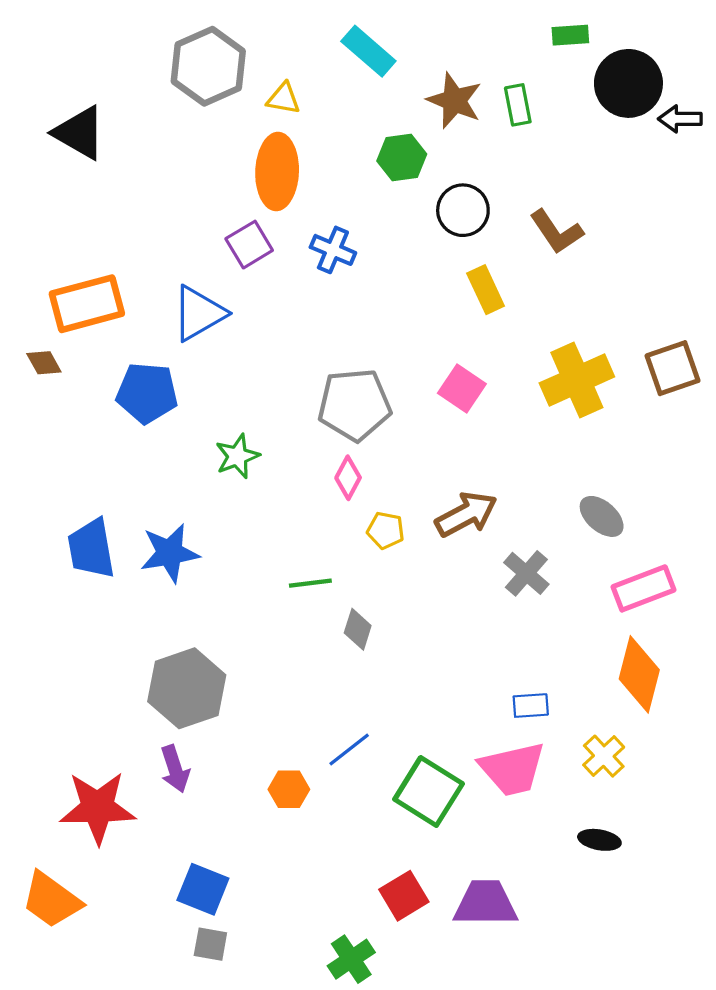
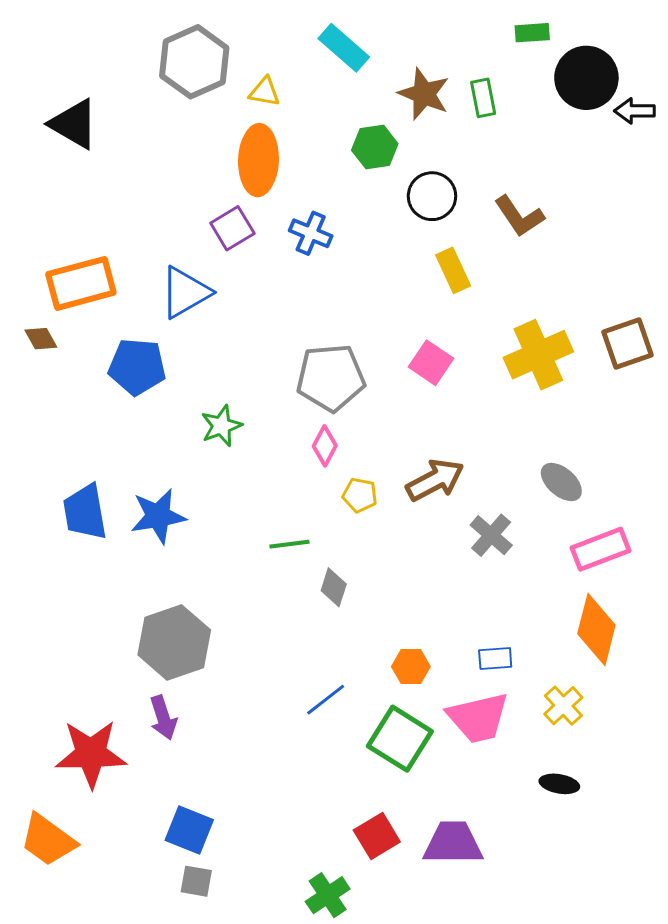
orange hexagon: (289, 789) -> (411, 667), moved

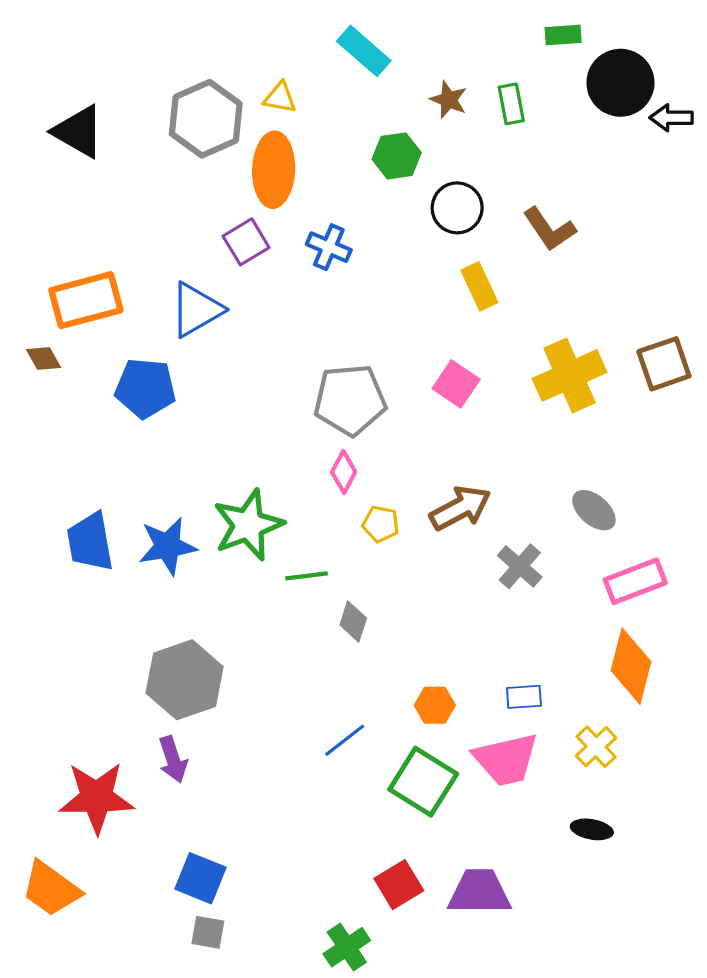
gray hexagon: (194, 62) -> (206, 119), moved
brown star: (424, 94) -> (449, 100), size x0.7
green star: (221, 426) -> (248, 525), moved, size x1.6

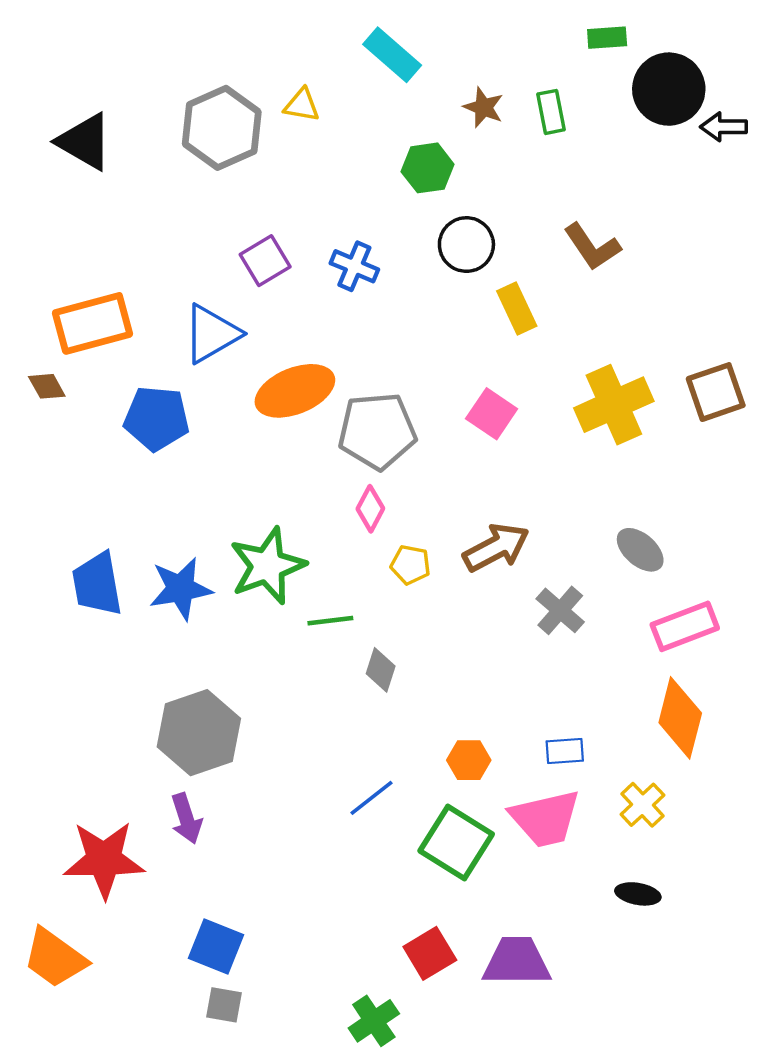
orange ellipse: (274, 170) -> (295, 391), moved, turned 66
black circle: (457, 208) -> (466, 245), moved

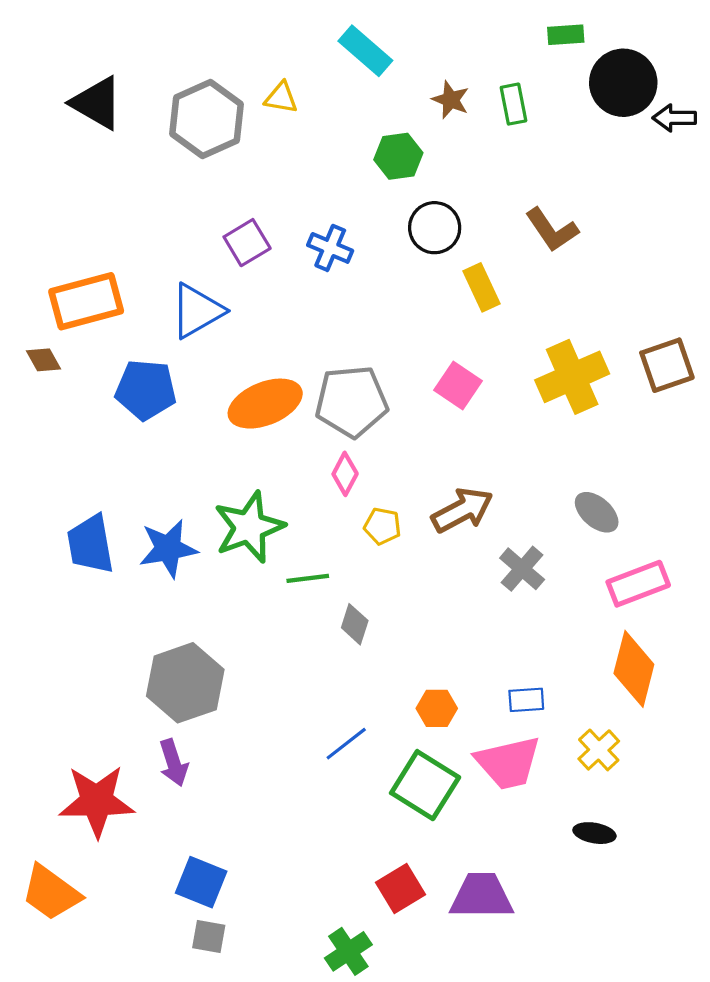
black triangle: (85, 142) -> (97, 103), moved
orange ellipse: (295, 391) -> (265, 404), moved

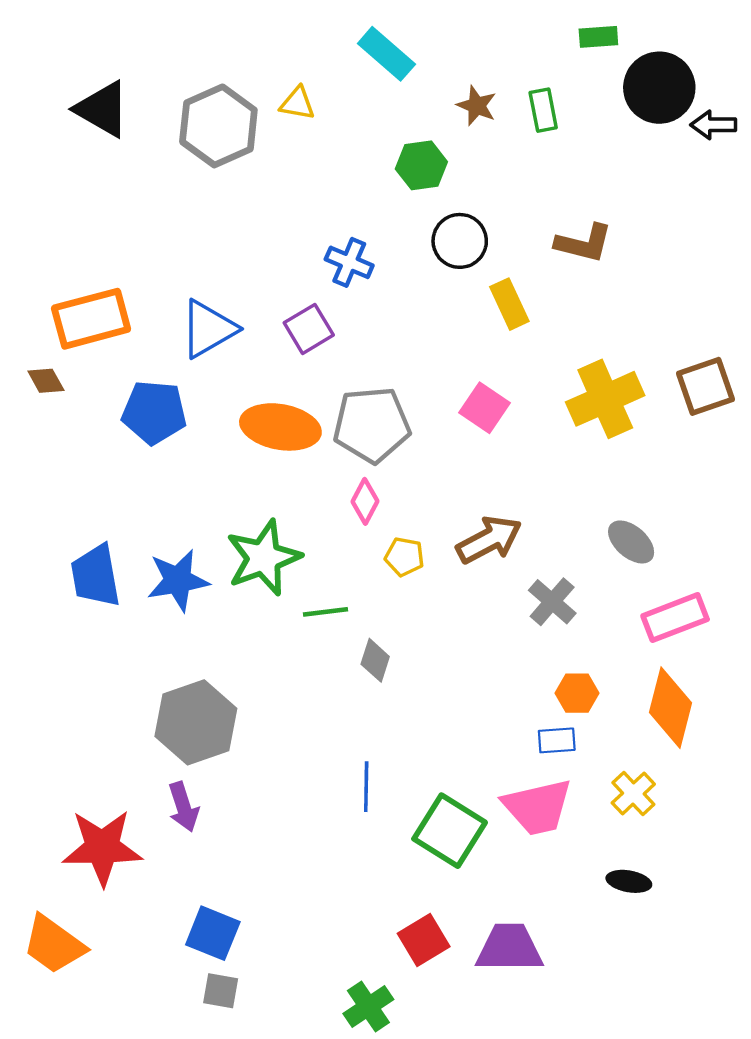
brown L-shape: (552, 230) -> (584, 243), turned -42
purple square: (247, 243) -> (309, 329), moved
orange ellipse: (265, 404) -> (280, 427), turned 32
orange hexagon: (437, 708) -> (577, 693), moved
blue line: (346, 744) -> (366, 787), turned -51

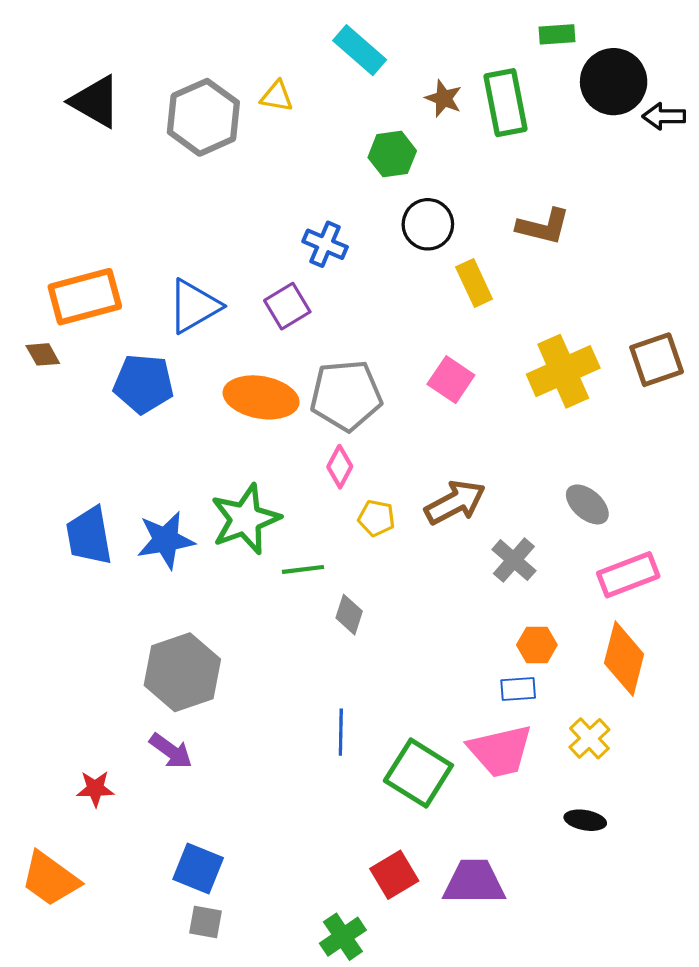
green rectangle: (543, 110) -> (506, 103), size x1.6
purple arrow: (183, 807) -> (171, 751), turned -36
red star: (102, 848) -> (95, 789), size x0.5

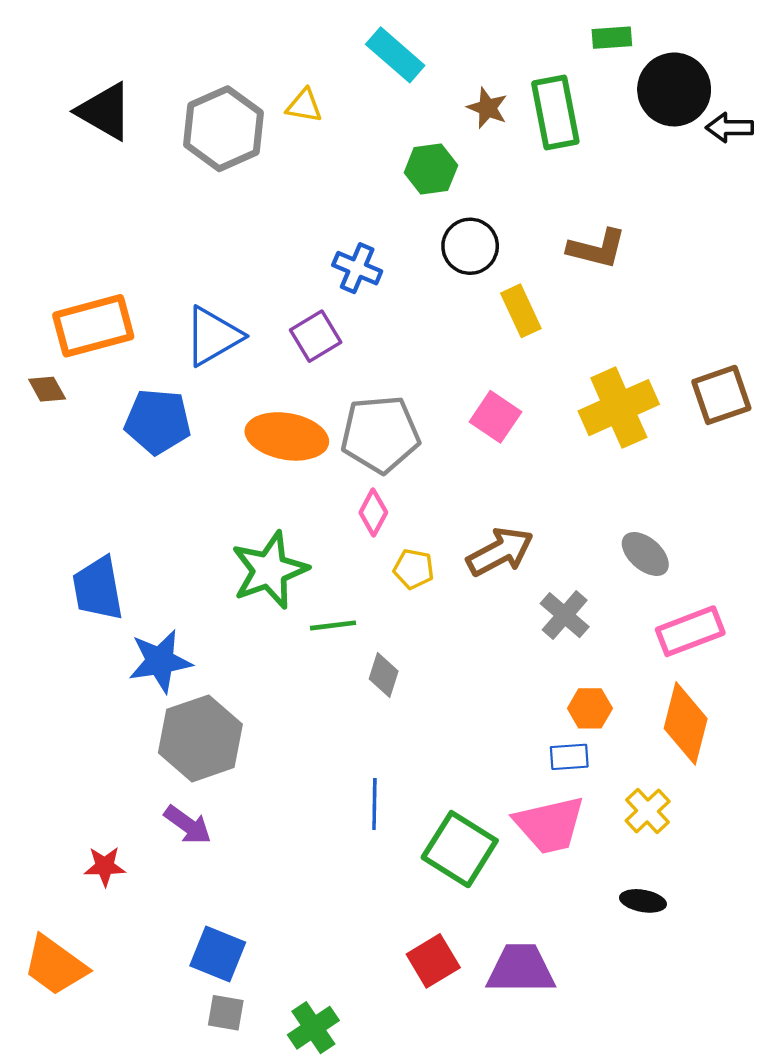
blue star: (166, 540) -> (160, 661), moved
green cross: (343, 937) -> (313, 1028), moved

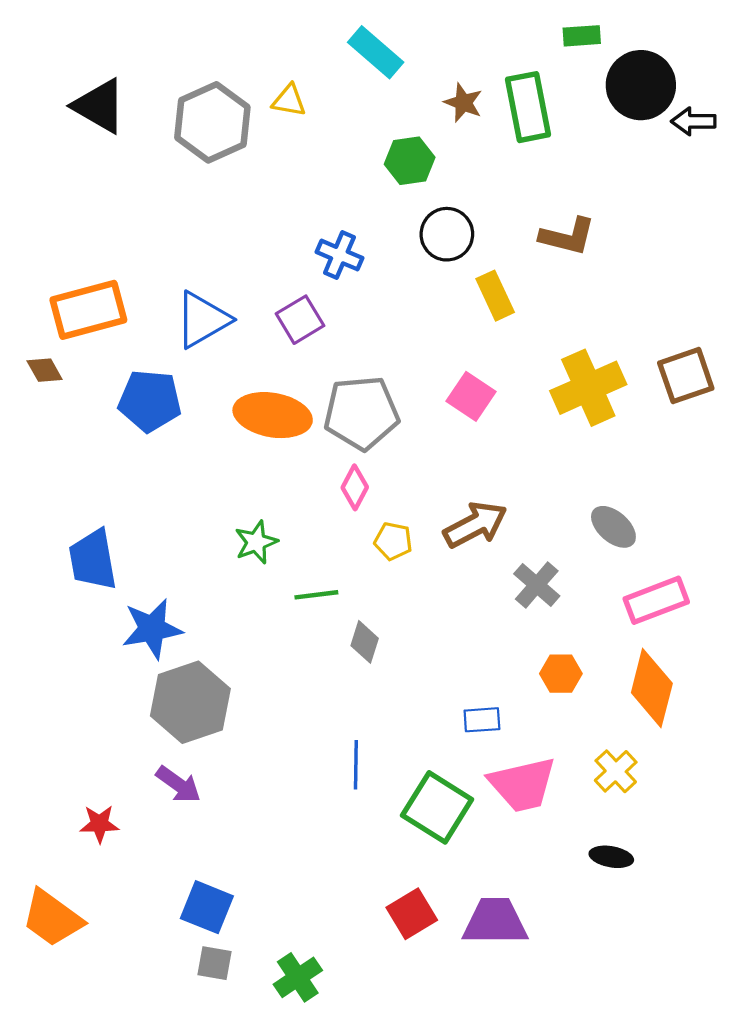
green star: (270, 570) -> (256, 542), size x0.6
blue rectangle: (569, 757) -> (482, 720), moved

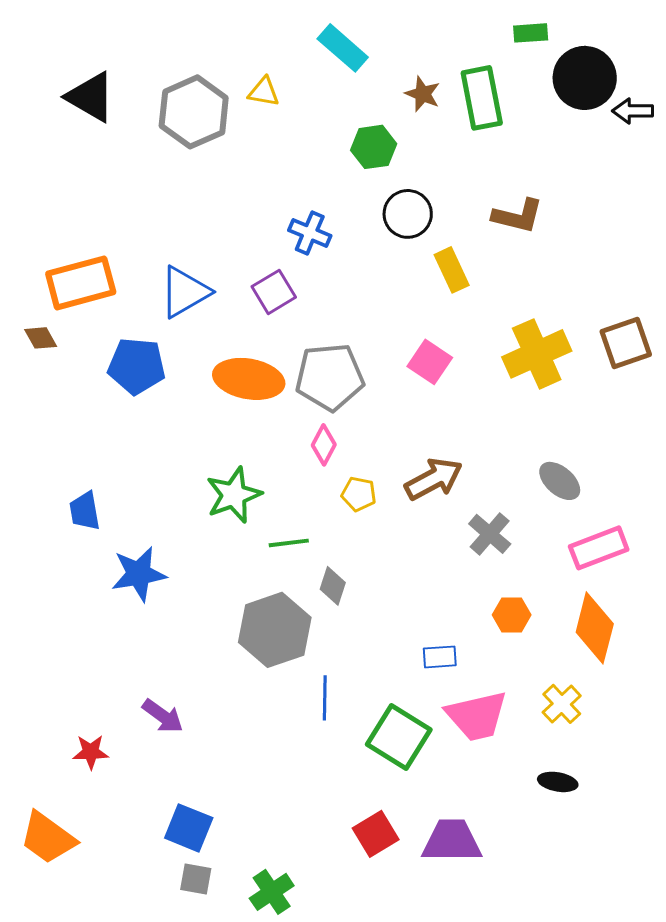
green star: (256, 542) -> (234, 495), size x1.4
blue trapezoid: (93, 560) -> (85, 511), size x0.7
gray hexagon: (190, 702) -> (275, 630), moved

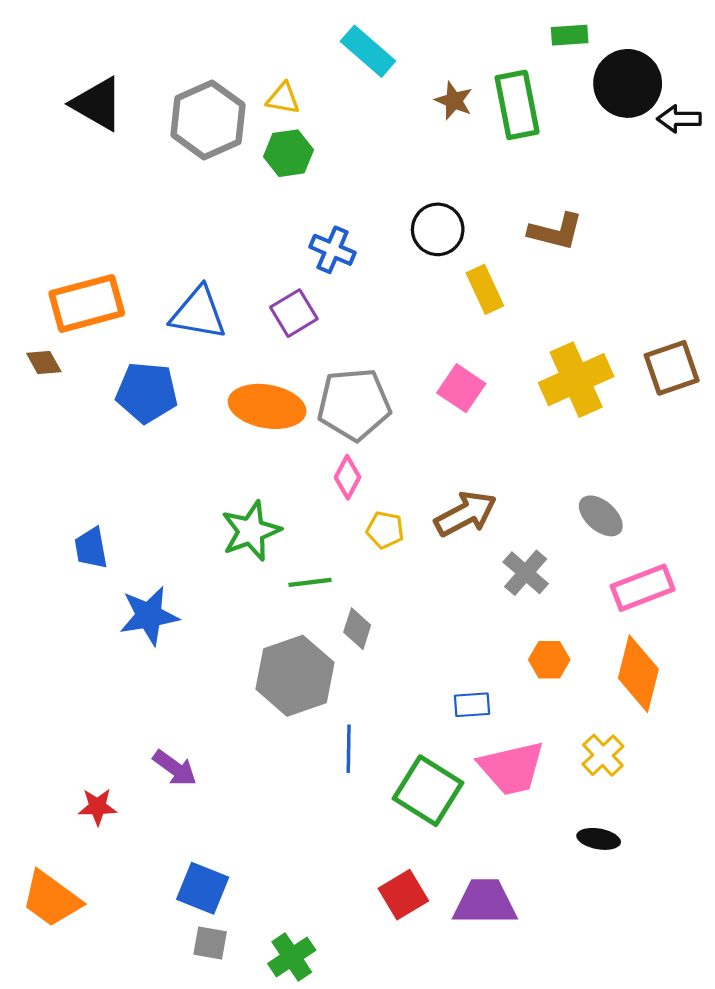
green hexagon: (374, 147) -> (288, 153), moved
blue triangle: (185, 292) -> (198, 313), turned 40

